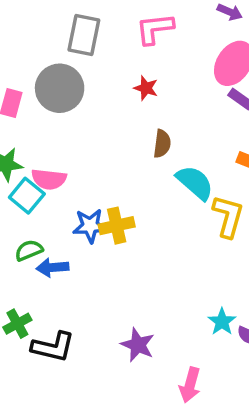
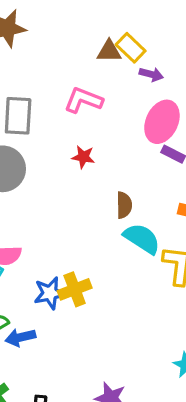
pink L-shape: (155, 29) -> (83, 100), turned 36
brown semicircle: (162, 144) -> (124, 205), moved

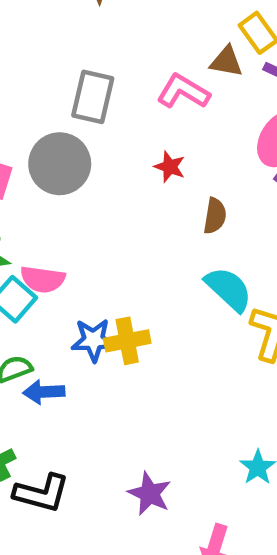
brown triangle: (109, 51) -> (226, 62), moved
brown semicircle: (124, 205) -> (215, 216), moved

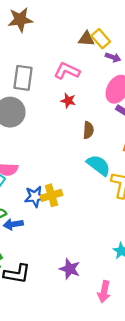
brown triangle: (226, 62) -> (86, 39), moved
red star: (170, 167) -> (68, 101), moved

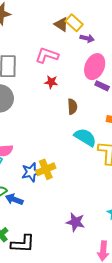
brown triangle: (86, 39) -> (61, 24), turned 35
blue arrow: (13, 224) -> (14, 199), turned 36
purple star: (70, 269) -> (75, 222), moved

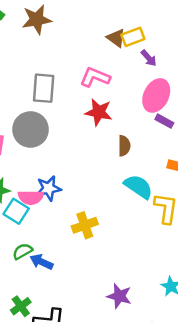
yellow rectangle: (74, 23) -> (133, 37), turned -66
purple arrow: (87, 38) -> (149, 58), turned 32
red star: (51, 82) -> (99, 112), size x1.5
blue star: (31, 172) -> (49, 188), moved

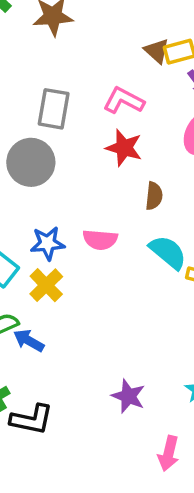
pink semicircle: (31, 197) -> (100, 240), moved
yellow cross: (85, 225) -> (46, 285), moved, turned -30

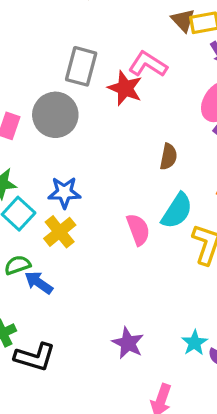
red star: (124, 148) -> (125, 88), moved
pink semicircle: (100, 240) -> (138, 230), moved, turned -120
cyan semicircle: (168, 252) -> (177, 211), turned 78

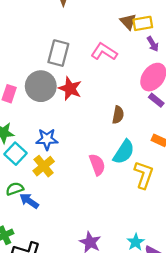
red star: (125, 88) -> (70, 89), moved

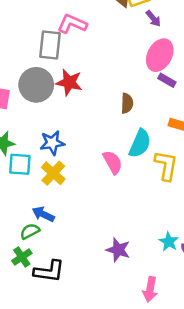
pink L-shape: (104, 52) -> (72, 24), moved
cyan square: (16, 154) -> (20, 164), turned -30
green semicircle: (15, 189) -> (30, 231), moved

